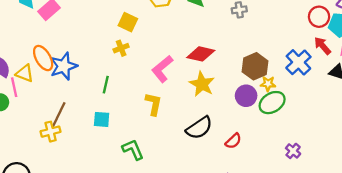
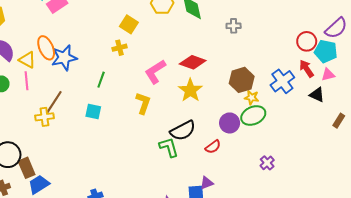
pink line: (14, 87) -> (27, 81), moved
purple circle: (246, 96) -> (230, 123), moved
green L-shape: (133, 150) -> (169, 147), moved

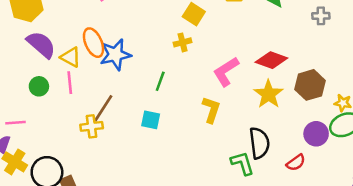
brown hexagon: (242, 80) -> (310, 85), moved
black semicircle: (183, 131) -> (259, 143), turned -70

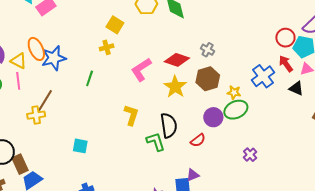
gray cross: (321, 16) -> (208, 50), moved, turned 32
yellow L-shape: (211, 110) -> (131, 115), moved
cyan square: (151, 120) -> (80, 146), moved

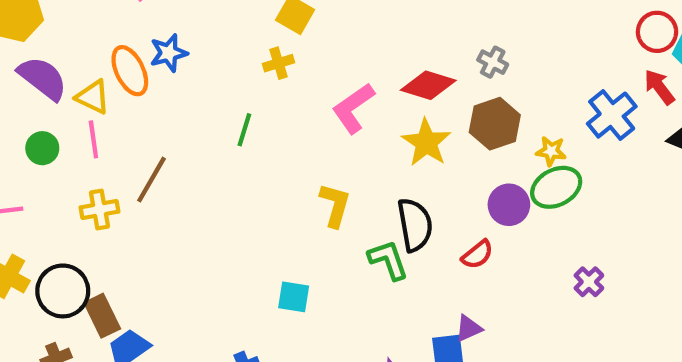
blue star: (54, 58) -> (169, 53), moved, size x0.7
yellow cross: (36, 115) -> (100, 210), moved
cyan square: (80, 146) -> (294, 297), moved

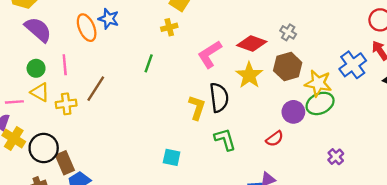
blue star: (169, 53) -> (109, 19), turned 30
yellow triangle: (93, 97) -> (40, 92), moved
yellow star: (551, 151) -> (318, 83), size x1.6
black semicircle: (415, 225) -> (219, 98), moved

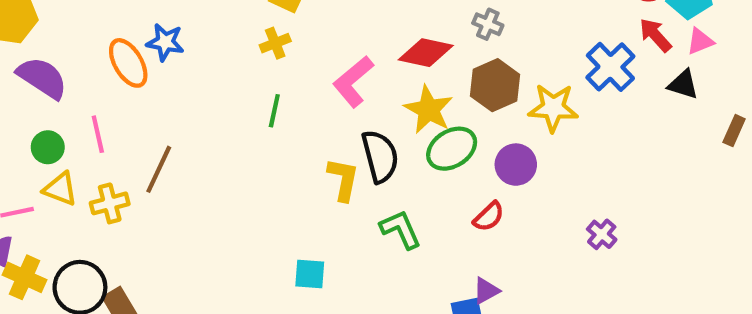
green line: (149, 63) -> (274, 111), moved
green ellipse: (320, 103) -> (452, 149), moved

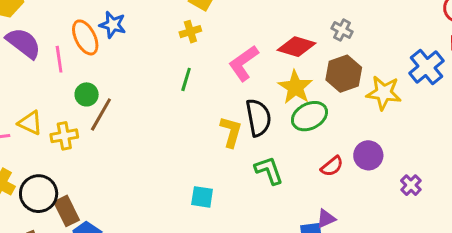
pink line: (98, 134) -> (59, 59), moved
green circle: (48, 147) -> (87, 94), moved
purple circle: (516, 165) -> (368, 155), moved

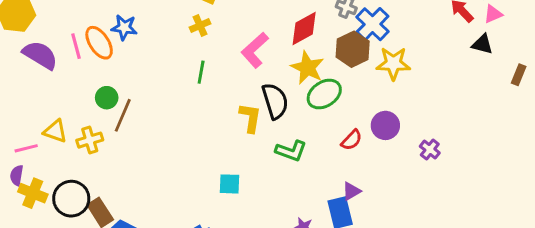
red diamond: (297, 47) -> (304, 28), turned -39
pink line: (59, 59) -> (76, 46), moved
blue cross: (426, 67) -> (372, 24), moved
green L-shape: (269, 170) -> (291, 151), turned 136

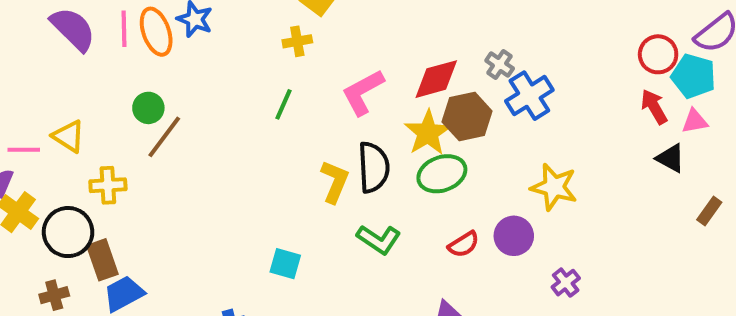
brown hexagon: (353, 49) -> (467, 116), moved
yellow star: (393, 63) -> (554, 187), moved
yellow cross: (90, 140) -> (108, 185), moved

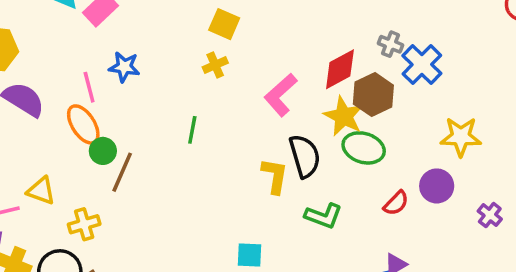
pink line: (124, 29) -> (89, 87), moved
orange ellipse: (156, 32) -> (83, 124), moved
green line: (283, 104) -> (192, 130), moved
green ellipse: (442, 174) -> (364, 148), turned 51

